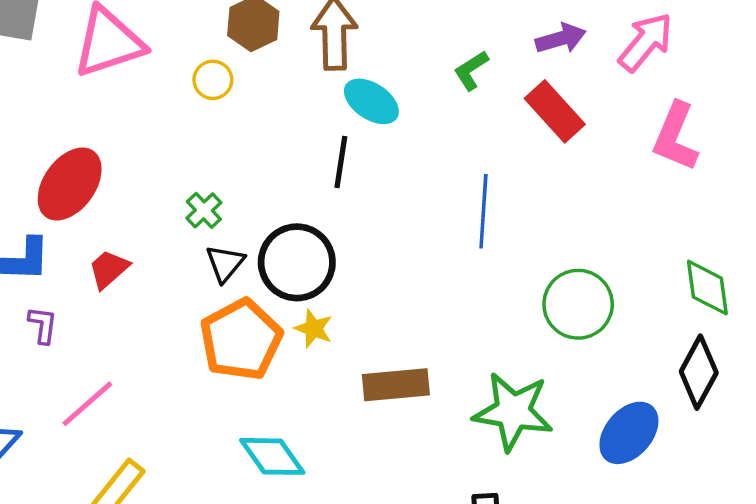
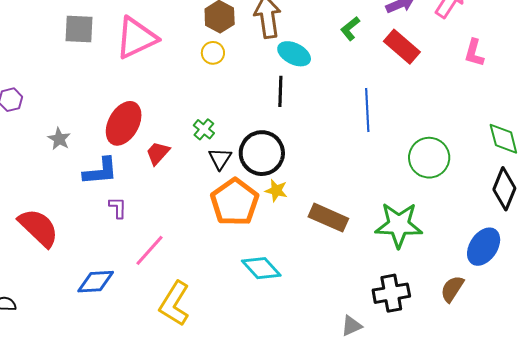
yellow circle: (213, 80) -> (213, 53), moved
pink L-shape: (675, 137) -> (474, 53), size x0.7
red trapezoid: (109, 269) -> (158, 153), moved
brown rectangle: (396, 385) -> (328, 218), turned 36
blue ellipse: (629, 433) -> (484, 247), moved

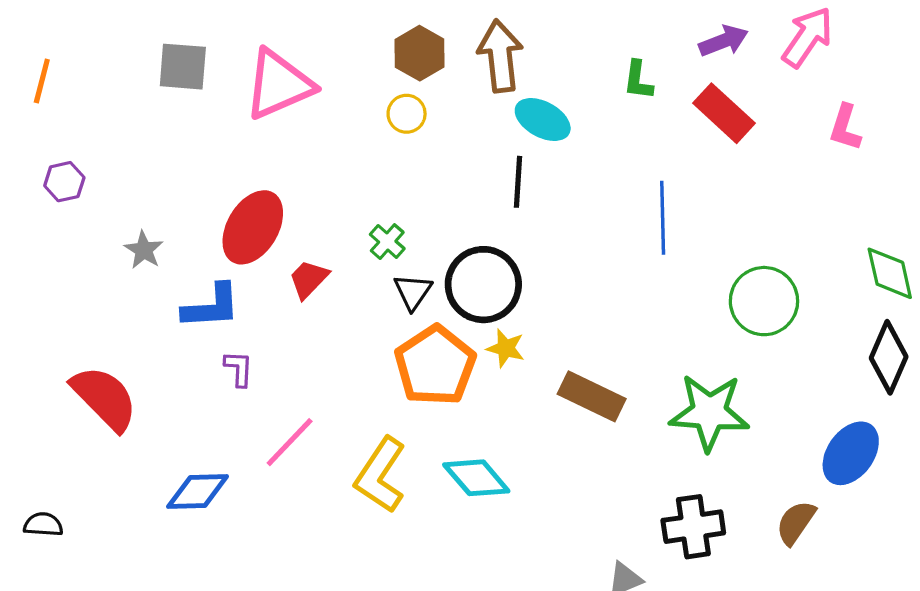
green L-shape: (350, 29) -> (638, 80), turned -45
yellow L-shape: (175, 304) -> (381, 475), moved

